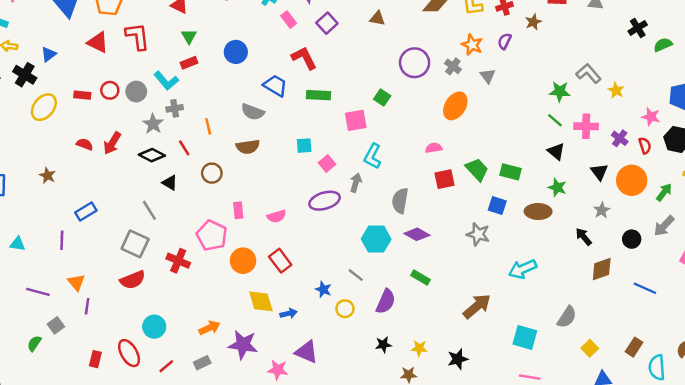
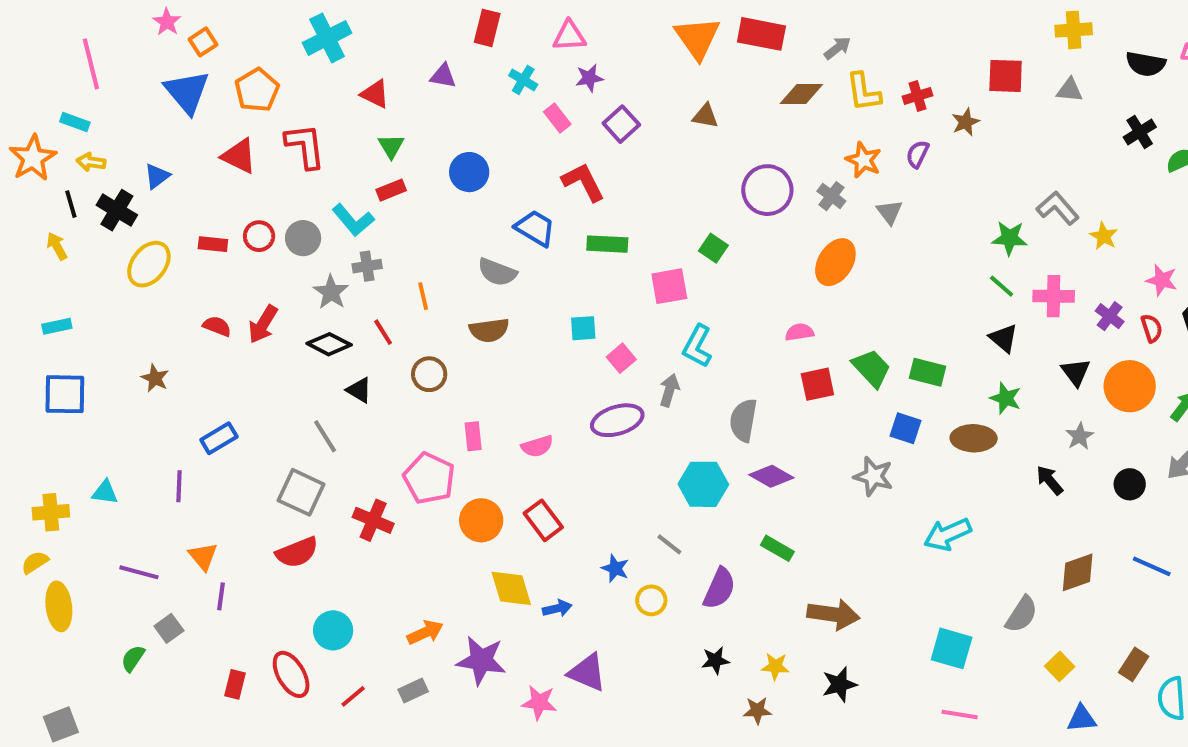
brown diamond: (602, 269) -> (1078, 572), moved
brown arrow: (477, 306) -> (833, 614), moved, turned 48

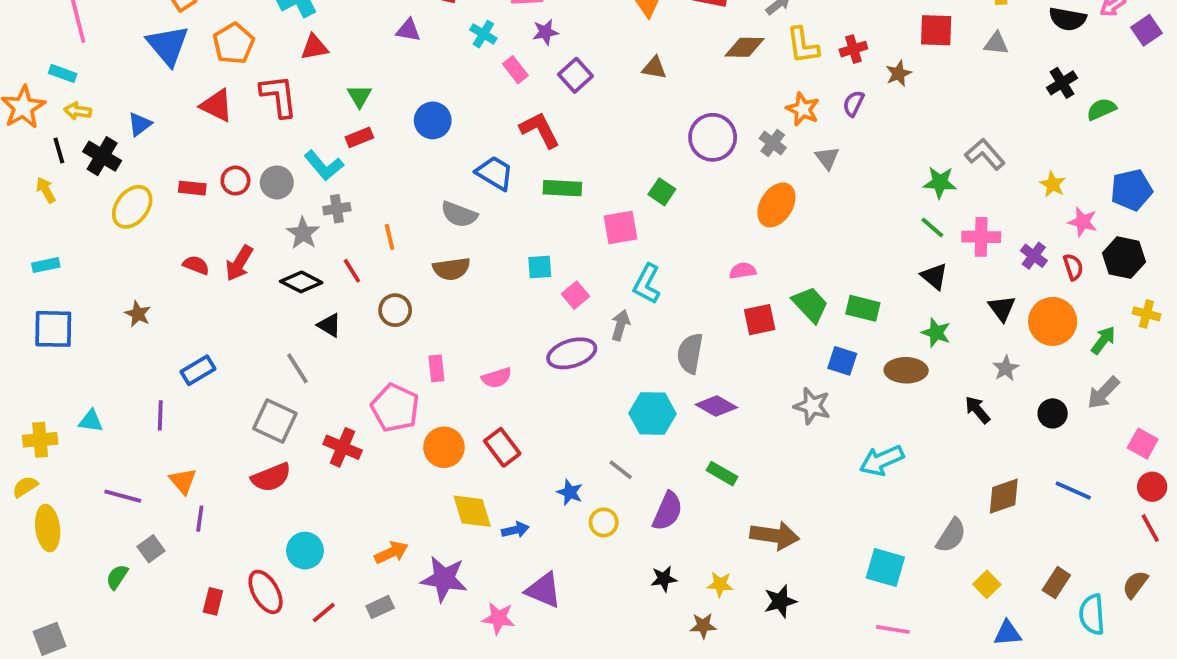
red triangle: (375, 94) -> (314, 47), moved, turned -36
yellow star: (1104, 236) -> (1053, 184), moved

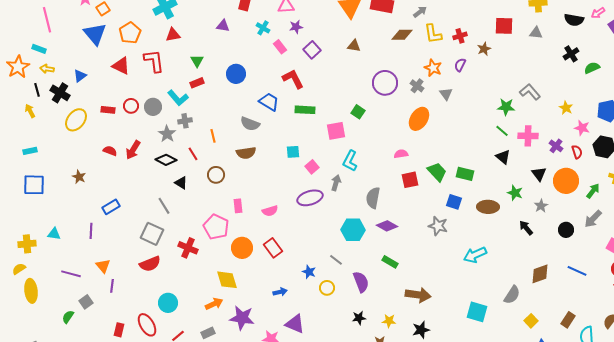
green star: (936, 333) -> (515, 193), moved
yellow diamond: (472, 511) -> (227, 280), moved
purple semicircle: (668, 511) -> (361, 282), turned -45

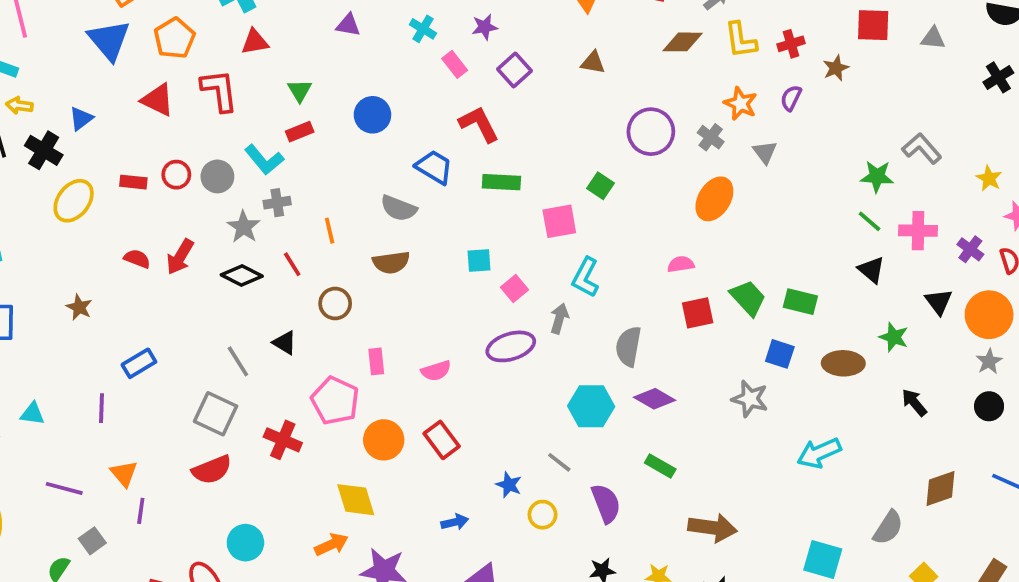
black triangle: (181, 183) -> (285, 343), moved
gray star: (541, 206) -> (989, 361), moved

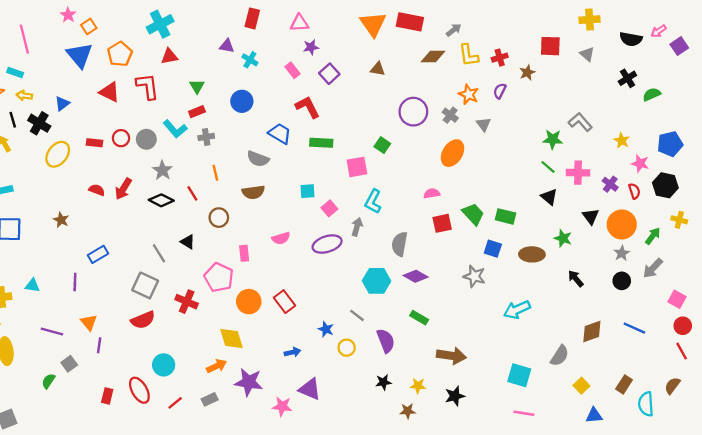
cyan cross: (423, 29) -> (250, 60), moved
gray triangle: (933, 38) -> (587, 54), turned 35
gray cross: (277, 203) -> (206, 137), moved
pink semicircle: (436, 371) -> (281, 238), moved

